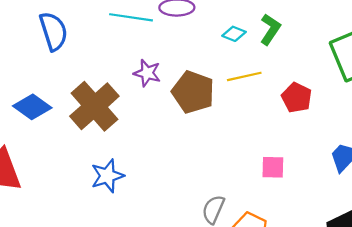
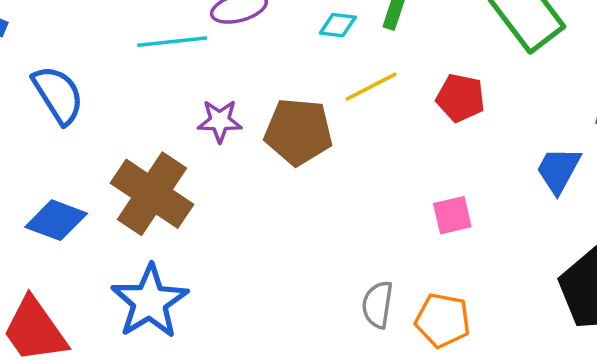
blue star: (107, 176) -> (150, 302), moved, size x1.4

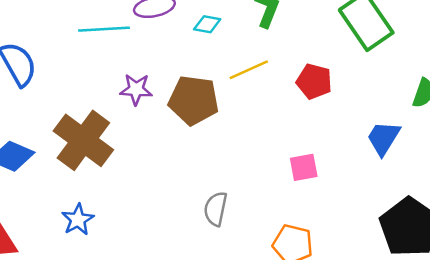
cyan diamond: (338, 25) -> (207, 24), moved
blue star: (150, 302) -> (78, 220), size x0.6
gray semicircle: (378, 305) -> (216, 209), moved

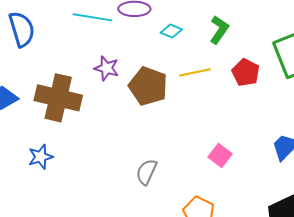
red pentagon: (314, 81) -> (246, 72), moved
brown cross: (83, 140) -> (58, 98), turned -36
pink square: (304, 167) -> (220, 155), turned 35

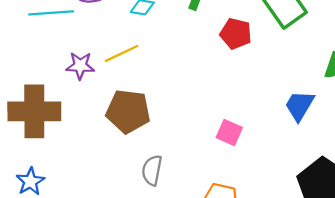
yellow line: (195, 72) -> (122, 53), moved
brown pentagon: (148, 86) -> (128, 111), moved

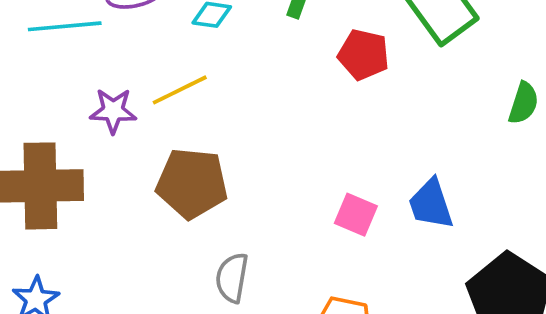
blue trapezoid: (299, 106) -> (431, 204), moved, turned -48

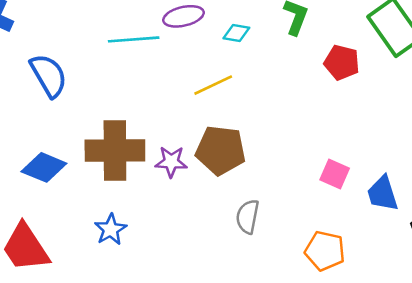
purple star: (113, 111) -> (171, 162), moved
blue trapezoid: (431, 204) -> (383, 194), moved

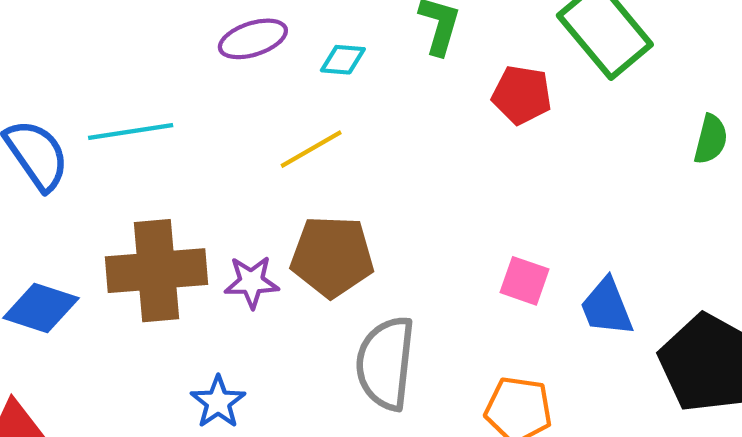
cyan line: (134, 39) -> (131, 132), moved
gray semicircle: (248, 217) -> (385, 363), size x1.6
blue star: (111, 229) -> (218, 402), moved

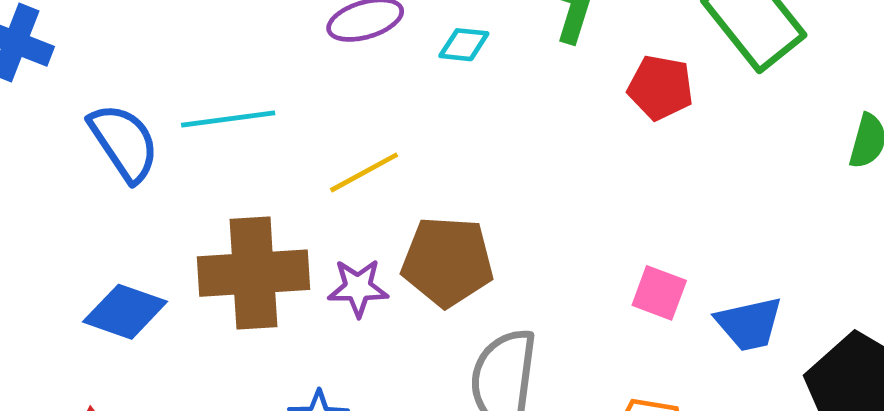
yellow line: (311, 149) -> (364, 172), moved
blue trapezoid: (607, 307) -> (749, 324), turned -82

